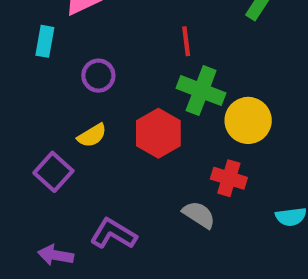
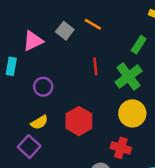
green cross: (201, 91) -> (129, 77), moved, turned 32
purple square: (53, 172) -> (29, 147), moved

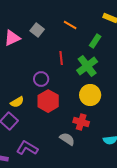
orange line: (93, 24) -> (70, 25), moved
purple circle: (43, 87) -> (41, 79), moved

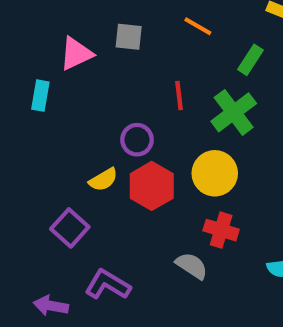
gray square: (37, 30) -> (129, 37), turned -32
yellow circle: (90, 95) -> (215, 173), moved
yellow semicircle: (17, 102) -> (103, 180), moved

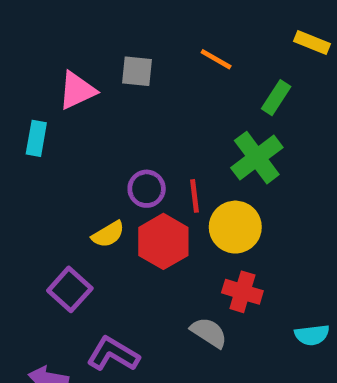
red line: (179, 96) -> (195, 196), moved

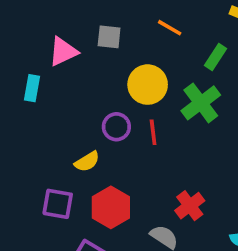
yellow circle: (235, 227) -> (148, 85), moved
red hexagon: (163, 241) -> (111, 207), moved
purple square: (70, 289) -> (58, 204), turned -32
red cross: (242, 292) -> (190, 206), turned 36

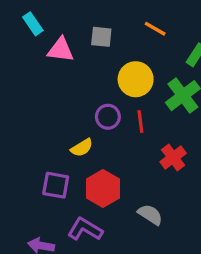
pink triangle: (63, 52) -> (61, 50), turned 32
cyan rectangle: (32, 88) -> (33, 24), moved, turned -45
red cross: (190, 206) -> (173, 157), moved

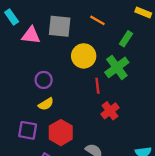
gray square: (101, 37) -> (60, 26), size x1.5
purple circle: (108, 117) -> (44, 80), moved
red line: (140, 122) -> (97, 86), moved

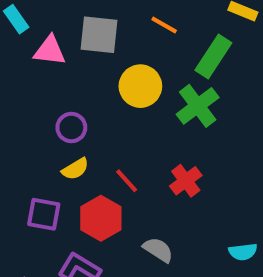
green rectangle: (126, 39) -> (213, 57), size x1.5
red line: (97, 86) -> (127, 181), moved, turned -35

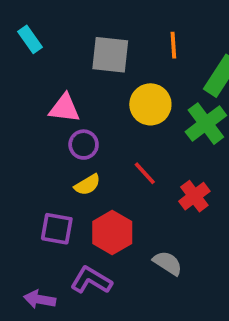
orange line: (164, 25) -> (173, 45), turned 56
pink triangle: (50, 51) -> (64, 108), moved
red line: (127, 181) -> (145, 173), moved

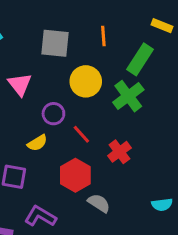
pink triangle: (64, 108) -> (20, 84), turned 45
purple circle: (84, 145) -> (53, 114), moved
red hexagon: (112, 232) -> (75, 175), moved

